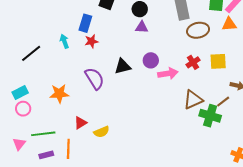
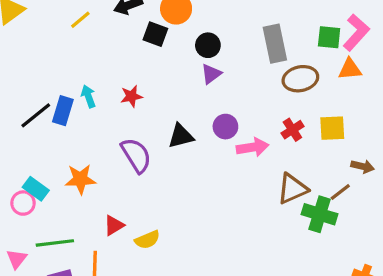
blue rectangle: (85, 23) -> (63, 111), moved
purple triangle: (142, 27) -> (211, 74), turned -40
cyan rectangle: (20, 93) -> (36, 189), moved, turned 63

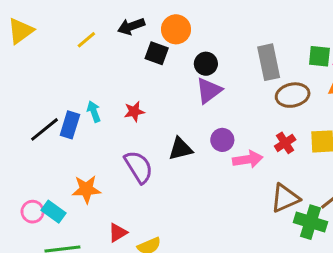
purple triangle: (211, 74) -> (209, 91), size x1.4
cyan rectangle: (36, 189) -> (53, 212), moved

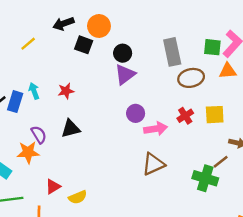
yellow line: (86, 40) -> (28, 44), moved
black triangle: (180, 149) -> (71, 129), moved
purple semicircle: (139, 167) -> (39, 135), moved, size x0.7
brown triangle: (285, 198) -> (153, 164), moved

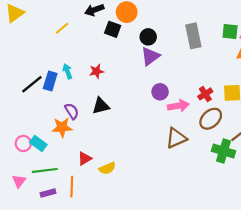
brown ellipse: (191, 78) -> (211, 119), moved, turned -30

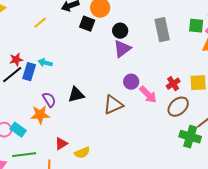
cyan arrow: (67, 71) -> (45, 63), turned -56
red star: (96, 71) -> (16, 60), moved
pink arrow: (178, 106) -> (148, 95), turned 54
brown triangle: (176, 138) -> (113, 105), moved

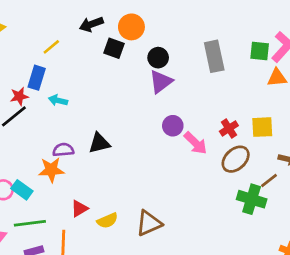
blue rectangle: (29, 72) -> (37, 78), moved
purple semicircle: (49, 100) -> (63, 150), turned -63
brown triangle: (113, 105) -> (149, 223), moved

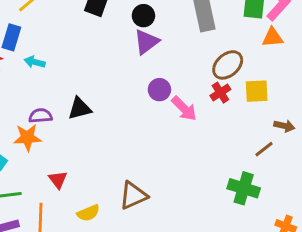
brown ellipse: (236, 159) -> (228, 65), moved
green cross: (252, 199) -> (244, 188), moved
red triangle: (79, 209) -> (58, 180), turned -36
yellow semicircle: (107, 221) -> (88, 213), moved

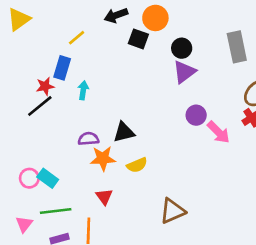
cyan arrow: (35, 62) -> (83, 90), turned 84
orange star: (27, 138) -> (103, 158), moved
yellow semicircle: (88, 213) -> (137, 165), moved

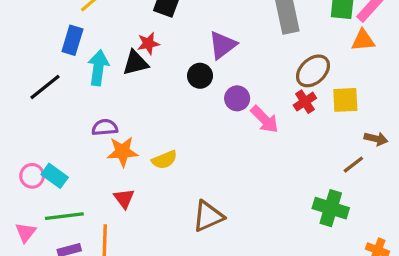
black circle: (182, 48) -> (200, 76), moved
red star: (45, 86) -> (148, 43), moved
cyan arrow: (83, 90) -> (98, 68), size x1.5
black triangle: (124, 132) -> (135, 63), moved

